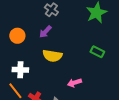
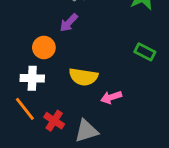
orange circle: (17, 36) -> (44, 48), moved
yellow semicircle: (52, 56) -> (83, 77), moved

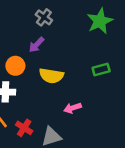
green rectangle: (145, 52) -> (101, 70), turned -42
yellow semicircle: (83, 77) -> (51, 76), moved

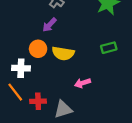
orange circle: (15, 66) -> (38, 49), moved
red cross: (24, 128) -> (38, 101), turned -35

